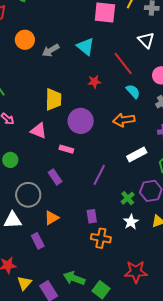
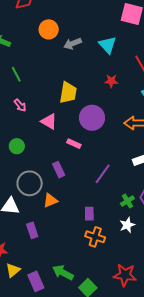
orange triangle: (52, 218) -> (50, 200), moved

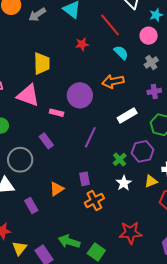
purple circle: (92, 118) -> (80, 95), moved
pink triangle: (49, 121) -> (28, 95), size x1.4
orange triangle: (50, 200) -> (57, 189), moved
orange cross: (95, 237) -> (94, 200), turned -36

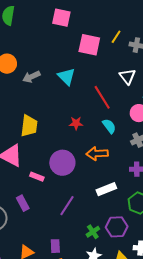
red star: (82, 44) -> (76, 123), moved

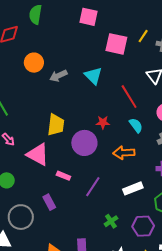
purple circle: (62, 163) -> (84, 143), moved
purple line: (67, 206) -> (93, 187), moved
green cross: (93, 232) -> (111, 221), moved

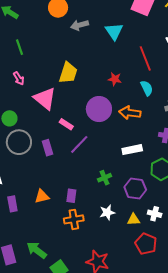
purple circle: (84, 143) -> (99, 109), moved
purple line: (93, 187) -> (79, 144), moved
gray circle: (21, 217) -> (19, 142), moved

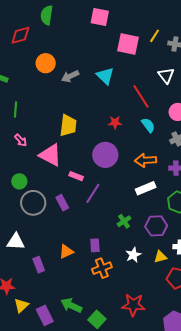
green line: (20, 47) -> (15, 109), turned 35
orange arrow: (130, 113) -> (146, 160), moved

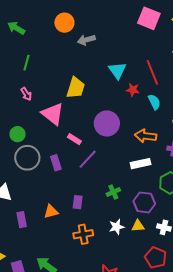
cyan triangle: (105, 76) -> (117, 70), moved
red star: (115, 122) -> (133, 90), moved
purple rectangle: (95, 245) -> (78, 202), moved
yellow triangle: (160, 257) -> (138, 226), moved

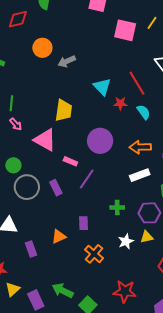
green line: (27, 63) -> (11, 103), moved
green cross: (113, 192) -> (117, 208), turned 32
orange cross: (83, 234) -> (94, 254), turned -30

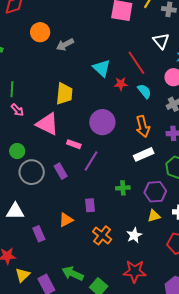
orange arrow: (140, 147) -> (143, 126), turned -100
white star: (126, 241) -> (134, 235), moved

